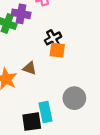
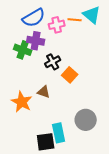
black cross: (53, 38) -> (53, 62), moved
orange square: (57, 50) -> (70, 75), turned 35

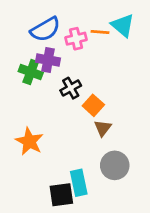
brown triangle: (44, 92) -> (103, 128), moved, turned 48

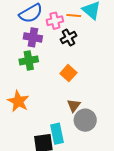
green cross: (31, 72) -> (29, 60), moved, turned -30
black cross: (71, 88) -> (68, 37), moved
brown triangle: (103, 128) -> (74, 105), moved

